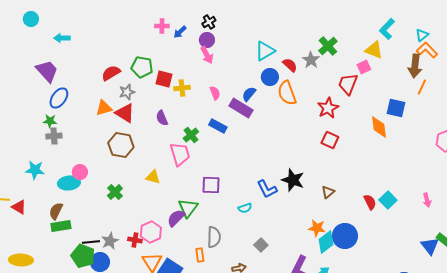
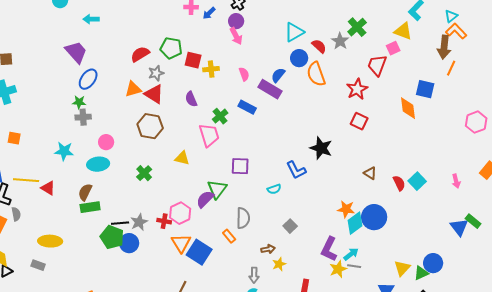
pink circle: (80, 172) -> (106, 142), moved
black star: (293, 180) -> (321, 148), moved
brown triangle: (328, 192) -> (370, 173), moved, turned -48
orange rectangle: (200, 255) -> (229, 236), turned -32

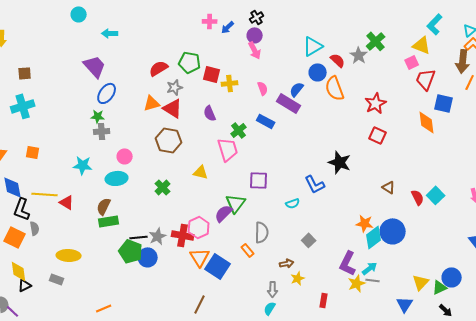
red trapezoid: (377, 65) -> (426, 79), moved
red cross: (164, 221) -> (183, 235), size x1.5

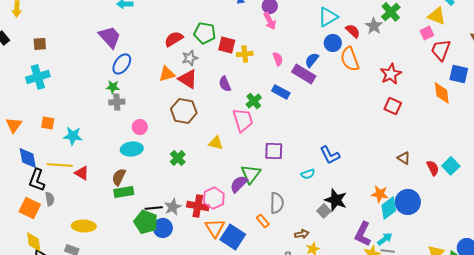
black star: (340, 162) -> (336, 200), moved
cyan star: (83, 165) -> (73, 136), moved

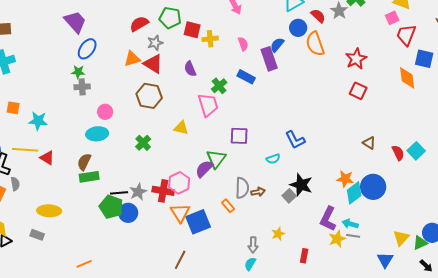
purple rectangle: (304, 74) -> (269, 59), turned 40
brown arrow: (302, 234) -> (258, 192), moved
blue square: (233, 237) -> (198, 222), turned 35
cyan arrow: (385, 239) -> (350, 224), turned -126

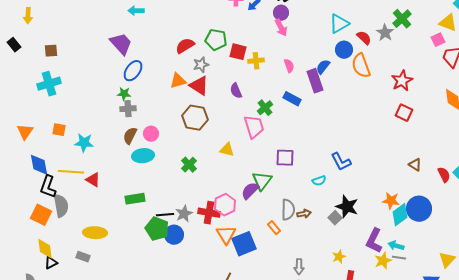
brown semicircle: (84, 162) -> (130, 136), moved
gray semicircle: (15, 184) -> (61, 206), size x1.6
yellow star: (278, 234) -> (339, 257), moved

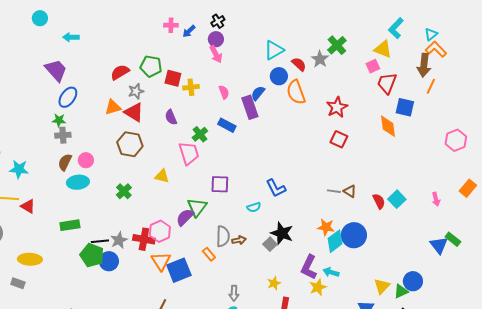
gray line: (399, 258) -> (334, 191), moved

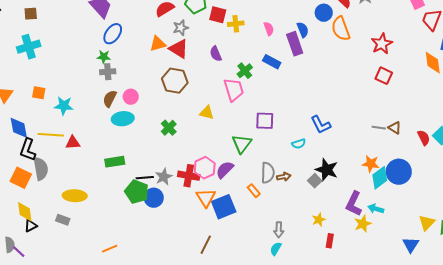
blue semicircle: (258, 93) -> (303, 30), turned 119
red triangle: (28, 206) -> (73, 143), turned -35
purple semicircle: (185, 217) -> (225, 170), moved

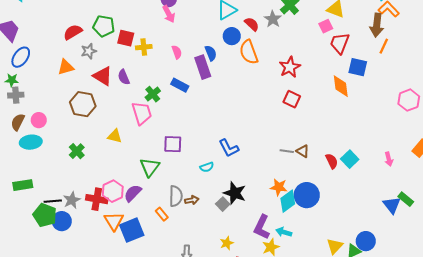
red triangle: (179, 49) -> (103, 76), moved

